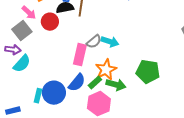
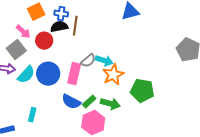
cyan semicircle: (22, 64) -> (26, 75), moved
orange star: (106, 70) -> (113, 75), moved
blue semicircle: (77, 83) -> (71, 102), turned 78
blue circle: (54, 93) -> (48, 74), moved

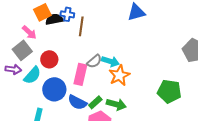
black semicircle: (59, 27) -> (54, 19), moved
red circle: (44, 41) -> (49, 59), moved
blue circle: (48, 74) -> (54, 89), moved
green pentagon: (142, 91) -> (169, 91), moved

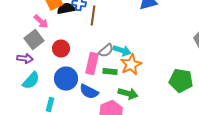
cyan semicircle: (32, 75) -> (31, 81), moved
green rectangle: (95, 102) -> (110, 72), moved, turned 48

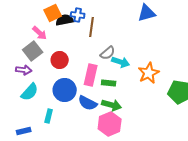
gray semicircle: (106, 51) -> (108, 53), moved
orange star: (131, 65) -> (149, 73), moved
green arrow: (128, 94) -> (112, 105), moved

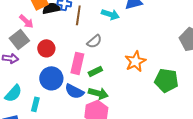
cyan arrow: (121, 62) -> (110, 14), moved
green rectangle: (109, 83) -> (95, 71), turned -32
cyan semicircle: (30, 92) -> (13, 93), moved

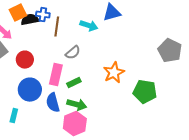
blue semicircle: (74, 91) -> (53, 103), turned 48

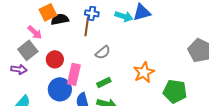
blue cross: (43, 15) -> (92, 13), moved
cyan arrow: (89, 26) -> (124, 16), moved
pink rectangle: (56, 75) -> (74, 74), moved

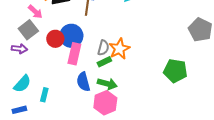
gray semicircle: (103, 52) -> (103, 48), moved, turned -35
orange star: (144, 72) -> (119, 49), moved
blue circle: (60, 89) -> (71, 36), moved

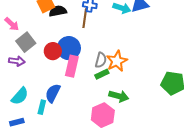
pink arrow: (35, 12) -> (12, 24), moved
blue semicircle: (83, 82) -> (53, 93), moved, turned 42
green arrow: (107, 84) -> (119, 96), moved

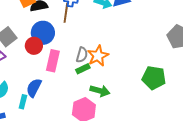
blue circle: (69, 48) -> (43, 33), moved

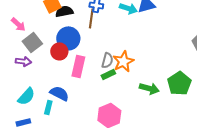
green pentagon: (154, 78) -> (179, 83), turned 30
blue semicircle: (34, 88) -> (59, 93), turned 90
green arrow: (100, 91) -> (149, 88), moved

